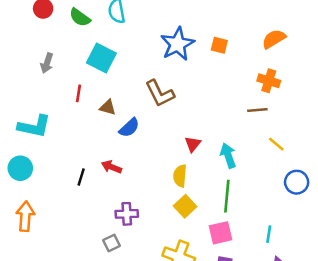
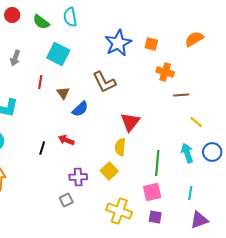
orange cross: (269, 81) -> (165, 72), moved
brown triangle: (108, 107) -> (63, 93), turned 40
red triangle: (193, 144) -> (130, 122), size x1.5
cyan arrow: (228, 156) -> (187, 153), moved
yellow square: (185, 206) -> (109, 171), moved

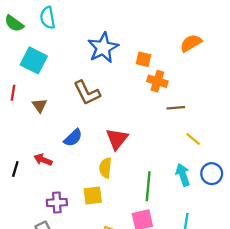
orange square: (151, 44) -> (143, 59), moved
blue semicircle: (80, 109) -> (73, 138), moved
yellow square: (109, 171) -> (93, 196), turned 36

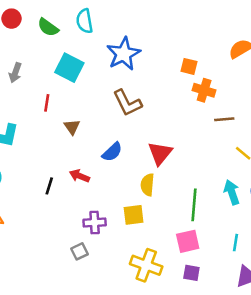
blue star: (103, 48) -> (124, 54), moved
brown triangle: (40, 105) -> (72, 127), moved

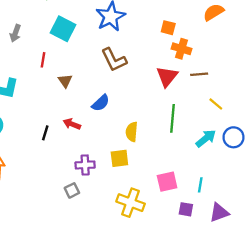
red triangle: (160, 153) -> (167, 76), moved
cyan arrow: (232, 192) -> (206, 138), turned 70
green line: (194, 205) -> (173, 118), moved
cyan line: (236, 243) -> (200, 185), moved
purple square: (191, 273) -> (186, 209), moved

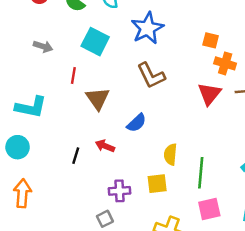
gray arrow: (15, 33) -> (43, 46), turned -91
brown triangle: (65, 81) -> (98, 99), size x1.5
green line: (173, 118) -> (201, 173), moved

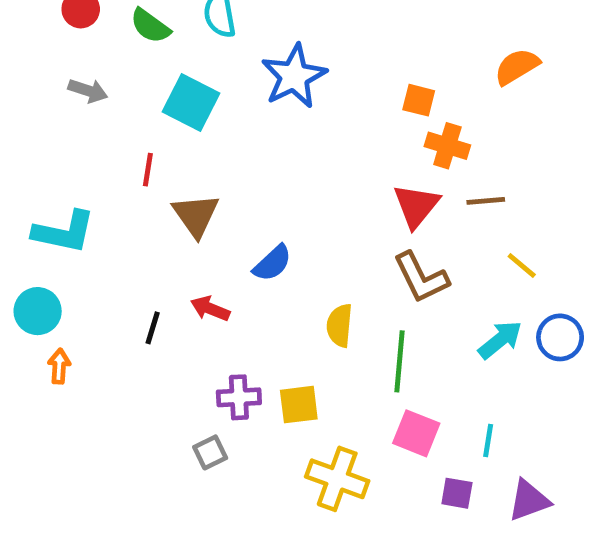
gray arrow: (43, 46) -> (88, 91), moved
brown L-shape: (151, 76) -> (421, 278), moved
yellow square: (157, 184) -> (299, 405), moved
orange arrow: (22, 193) -> (59, 366), moved, size x0.6
pink square: (209, 209) -> (416, 433), turned 35

